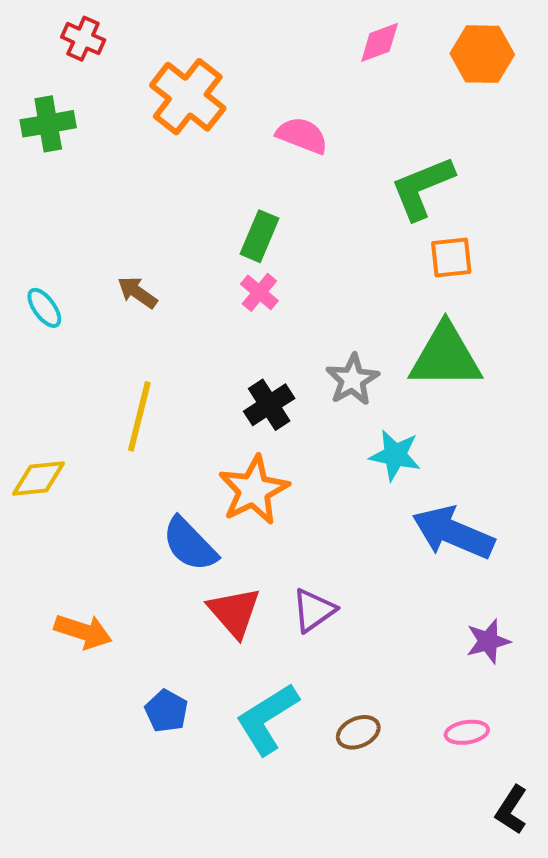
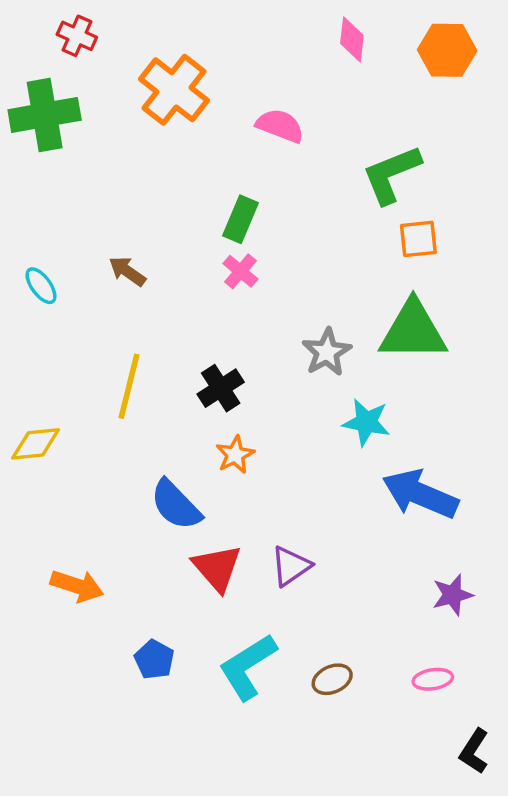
pink diamond: (380, 42) -> (352, 39), turned -63
green cross: (48, 124) -> (45, 115), size x1.4
black cross: (269, 405) -> (221, 388), moved
orange star: (254, 490) -> (235, 455), size x0.6

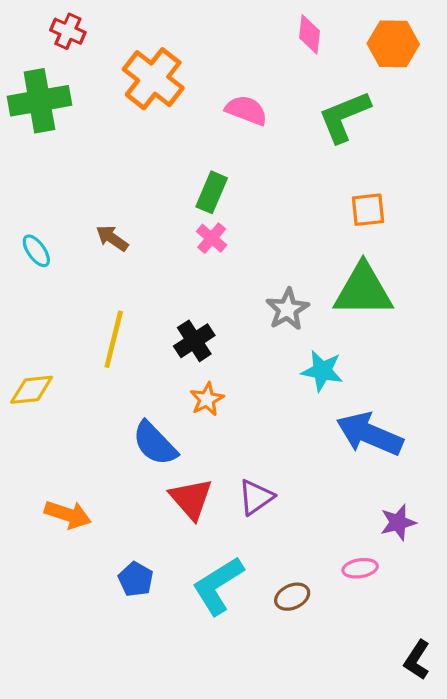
green L-shape: (391, 174) -> (344, 117), moved
pink ellipse: (433, 679) -> (360, 568), moved

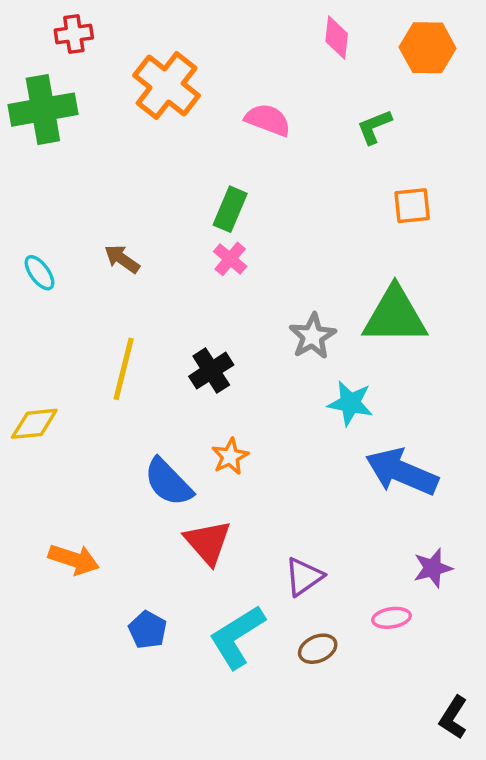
red cross: (68, 31) -> (74, 34), turned -32
green L-shape: (344, 117) -> (374, 127), size x0.6
orange square: (368, 210) -> (412, 206), moved
orange star: (207, 399) -> (230, 456), moved
purple triangle: (256, 497) -> (304, 577), moved

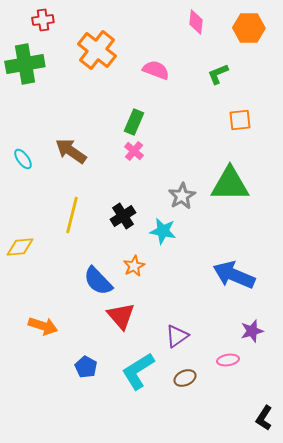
brown arrow: (122, 259) -> (71, 151), size x1.5
cyan star: (350, 403) -> (163, 231), moved

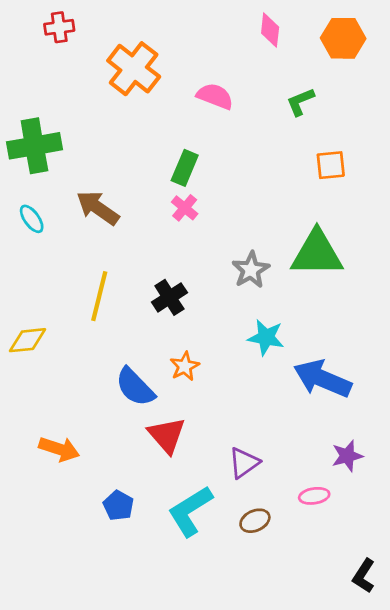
green cross: (25, 64) -> (34, 146), moved
cyan star: (163, 231) -> (266, 337), moved

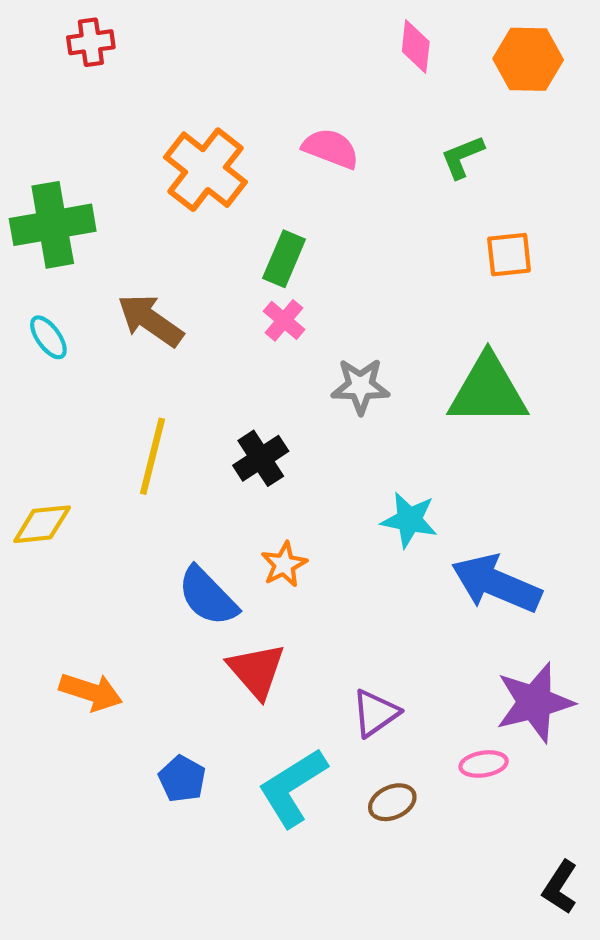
orange cross: (134, 69) -> (205, 170), moved
gray star: (251, 270) -> (360, 386), moved, turned 30
purple star: (347, 456) -> (535, 702), size x1.6

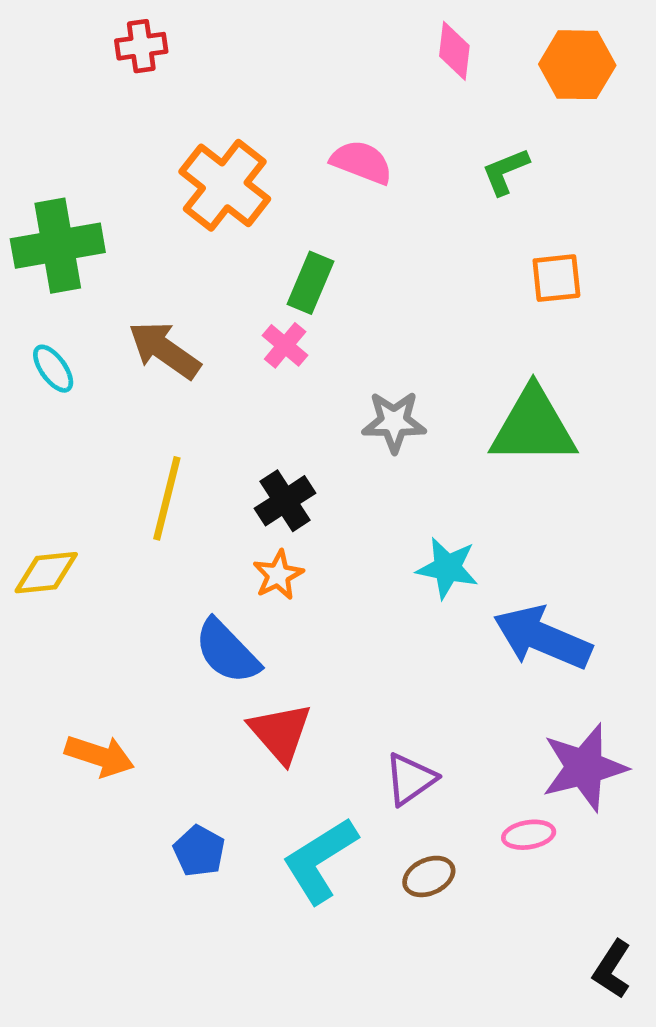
red cross: (91, 42) -> (141, 46), moved
pink cross: (284, 320) -> (285, 345), moved
orange star: (284, 564) -> (278, 575), moved

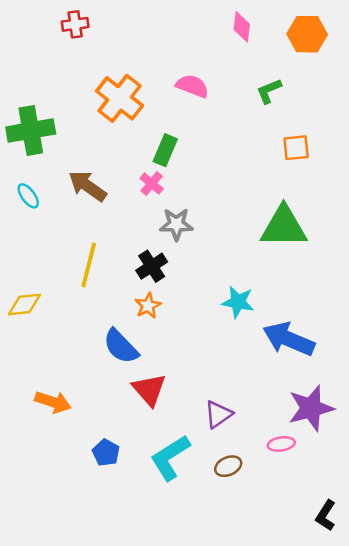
gray star: (394, 422) -> (176, 224), moved

